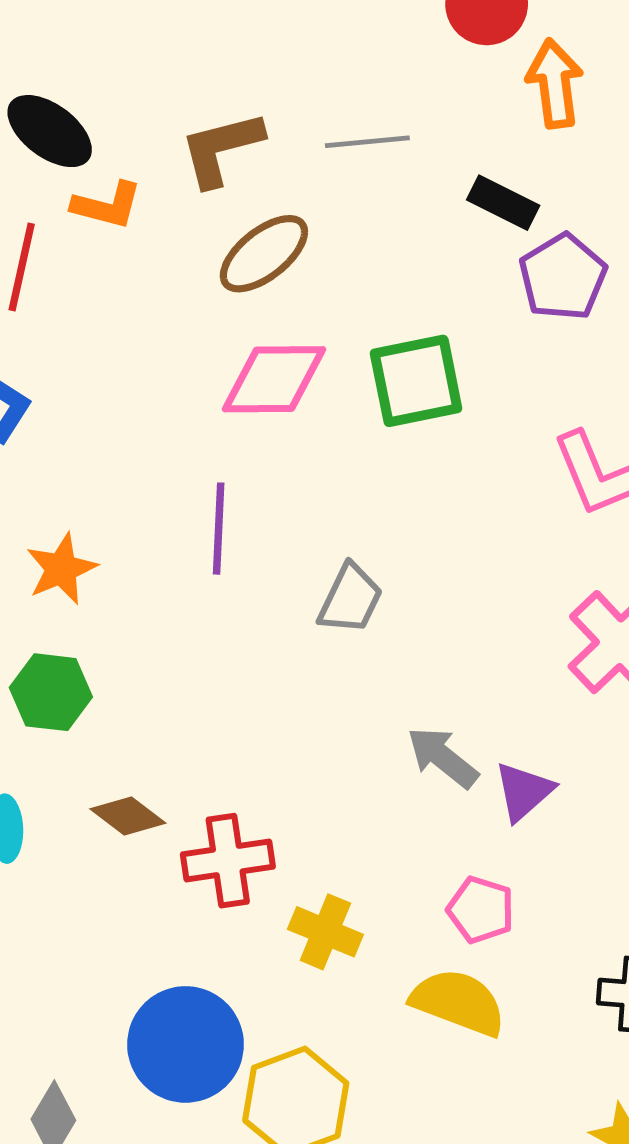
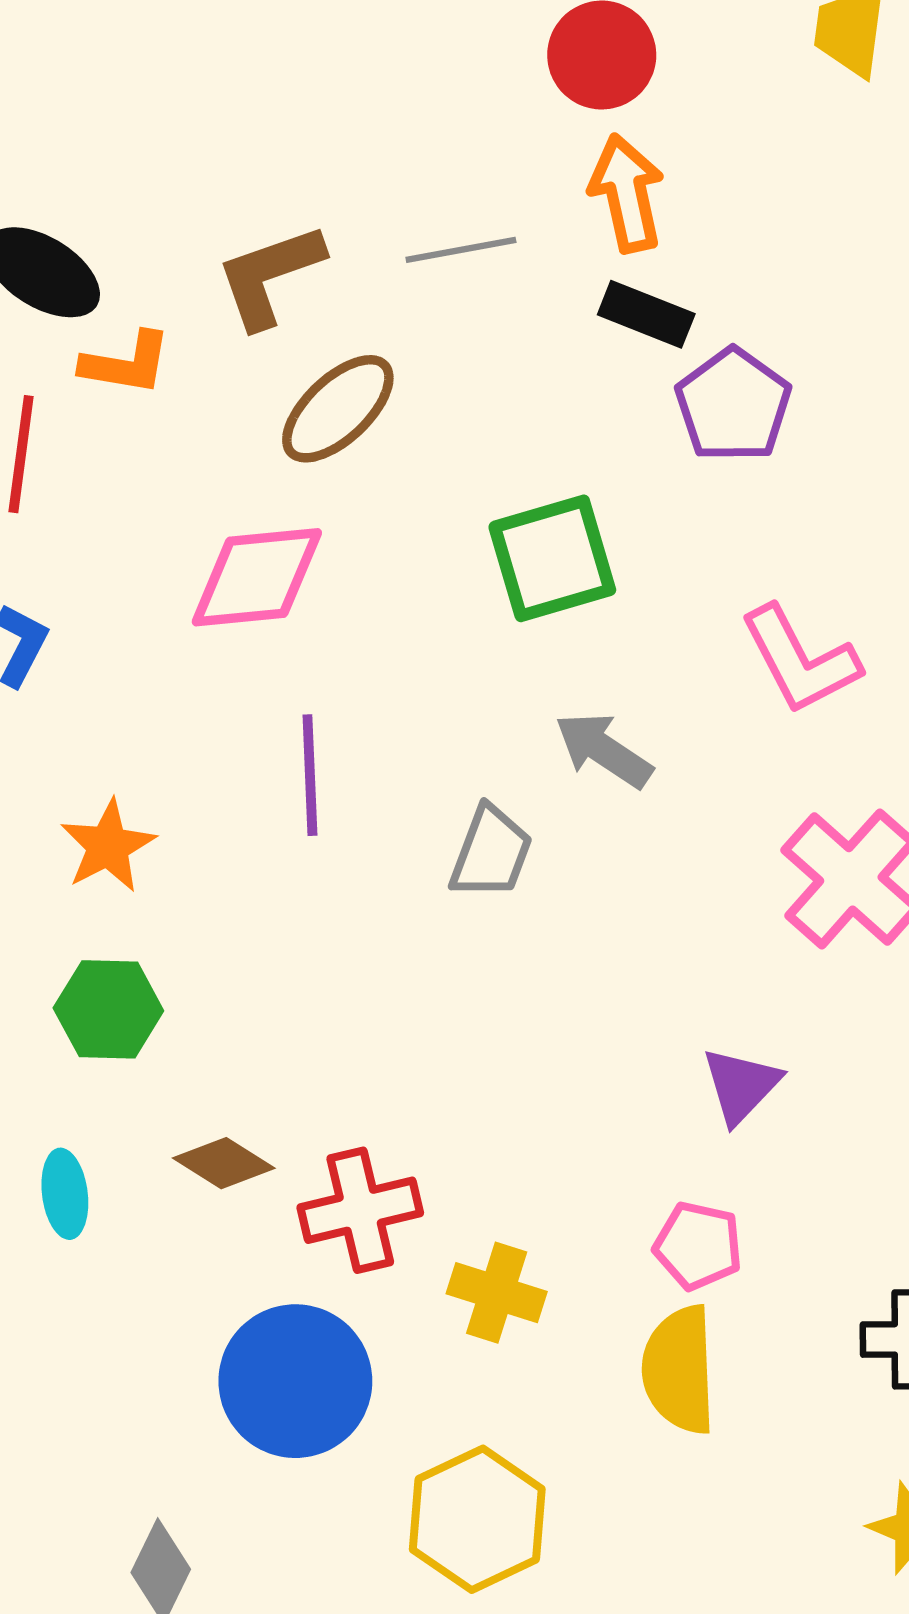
orange arrow: (555, 84) -> (627, 193), moved
pink diamond: (274, 379) -> (257, 577), moved
gray arrow: (443, 757) -> (604, 750), moved
yellow semicircle: (458, 1002) -> (679, 1370), turned -108
blue circle: (185, 1044) -> (295, 1381), moved

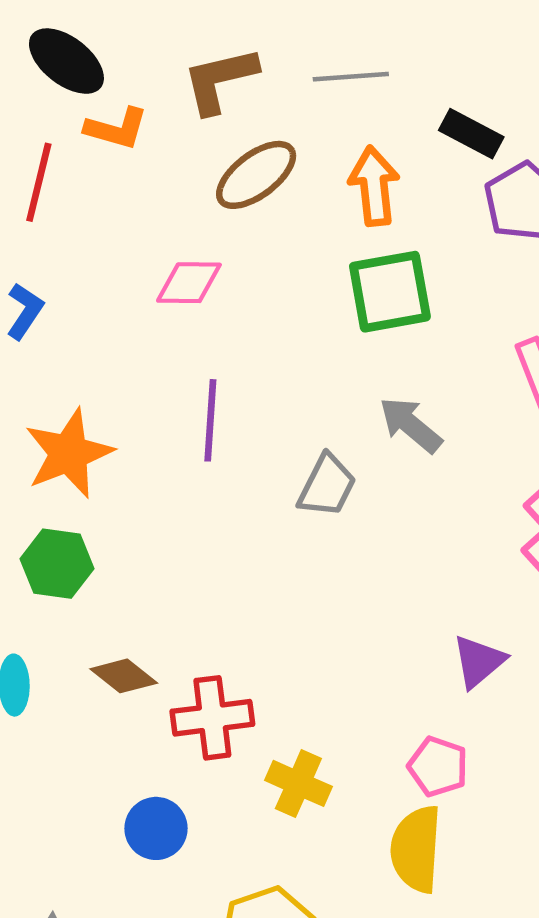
orange arrow: (627, 193) -> (374, 186), moved
pink diamond: (257, 577) -> (189, 283), size x0.7
orange star: (108, 846) -> (69, 453), size x1.4
blue circle: (295, 1381) -> (156, 828), size x0.6

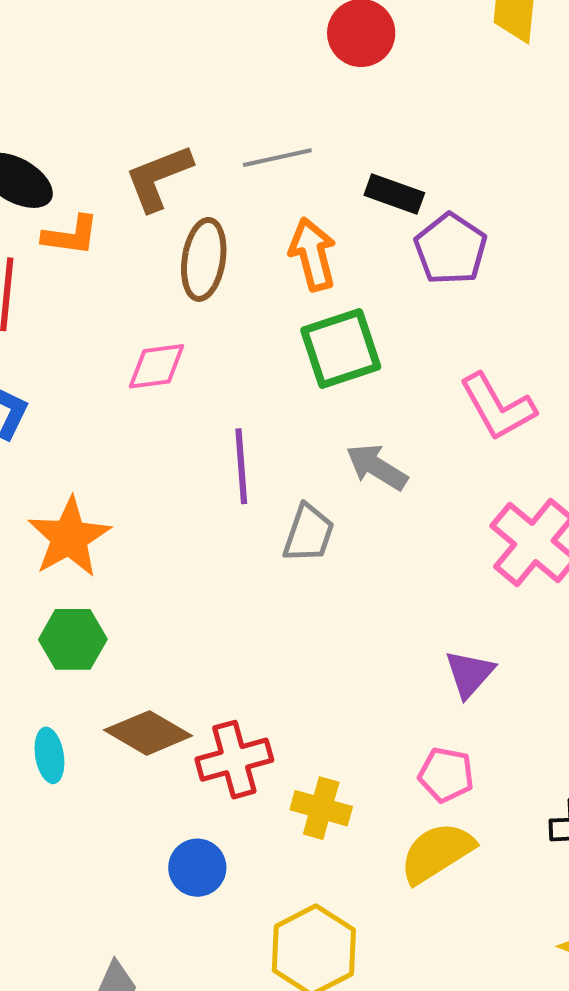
brown ellipse: (256, 175) -> (204, 259), turned -36
purple line: (210, 420) -> (241, 466), moved
brown diamond: (124, 676) -> (148, 733), size x1.4
yellow semicircle: (416, 849) -> (437, 853), turned 62

